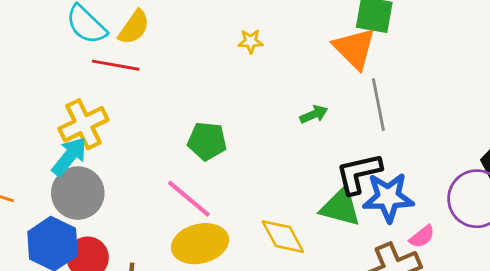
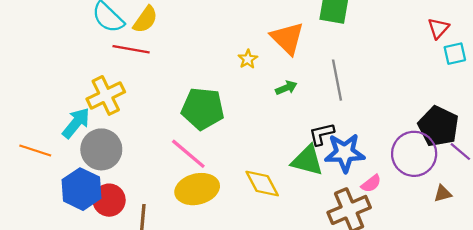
yellow star: (251, 41) -> (248, 59), moved, turned -30
orange triangle: (355, 48) -> (287, 38), moved
green pentagon: (207, 141) -> (203, 109), size x1.4
cyan arrow: (69, 157) -> (76, 123), moved
black L-shape: (359, 173) -> (322, 134), size x0.7

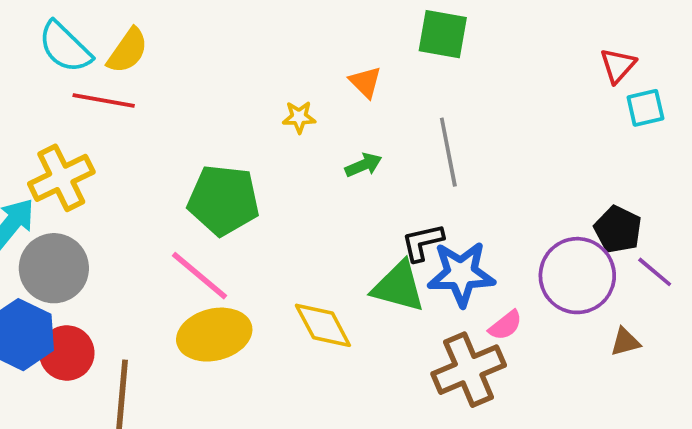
orange triangle: (287, 38) -> (365, 82), size x0.6
yellow star: (248, 59) -> (299, 117), turned 30
black pentagon: (438, 126) -> (618, 230), size x0.7

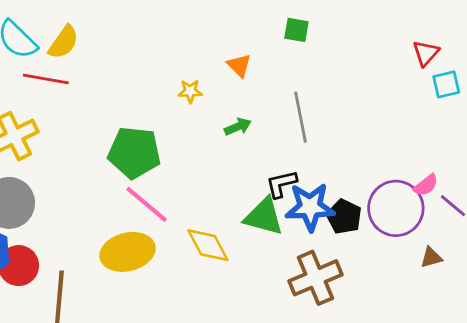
green square: (443, 34) -> (296, 30), size x0.7
black pentagon: (618, 230) -> (344, 217), moved
pink line: (199, 276) -> (147, 204), moved
pink semicircle: (505, 325) -> (426, 185), moved

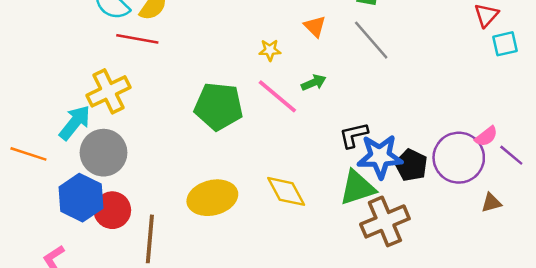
gray line: (301, 117) -> (371, 40), moved, turned -30
pink line: (147, 204) -> (277, 96), moved
green triangle: (264, 217) -> (357, 188), moved, turned -33

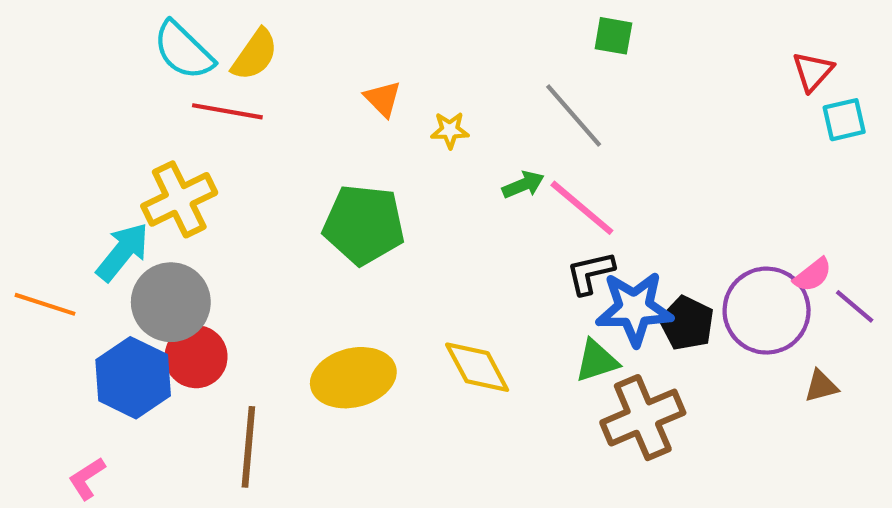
orange triangle: (315, 26) -> (383, 99), moved
gray line: (371, 40) -> (574, 115), moved
pink line: (277, 96) -> (582, 208), moved
green triangle: (357, 188) -> (597, 361), size x0.7
red circle: (112, 210) -> (196, 357), moved

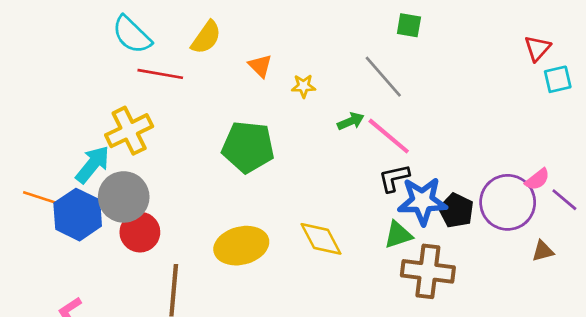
yellow semicircle: (255, 55) -> (206, 37), moved
blue hexagon: (133, 378) -> (78, 215), moved
brown cross: (643, 418) -> (428, 271), turned 30

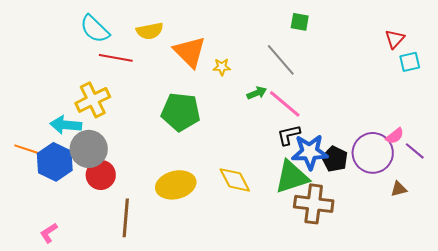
yellow semicircle: (206, 37) -> (150, 31), turned 44
orange triangle: (260, 66) -> (190, 52), size x1.8
cyan arrow: (93, 165) -> (66, 125), turned -124
green triangle: (398, 235) -> (292, 177), size x1.6

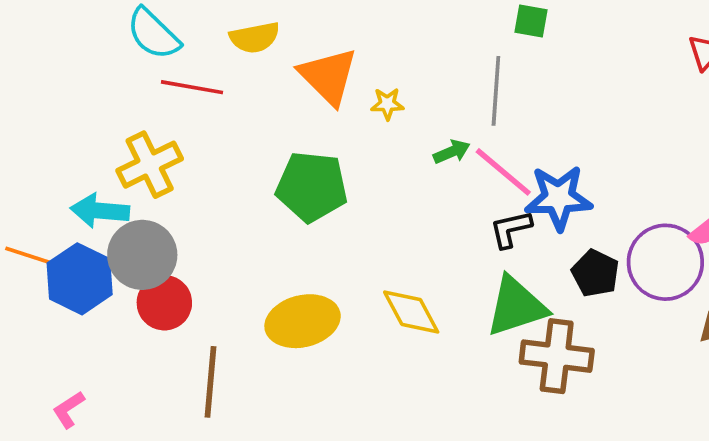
gray line: (281, 60) -> (496, 91), turned 45
blue star: (310, 152) -> (559, 198), moved

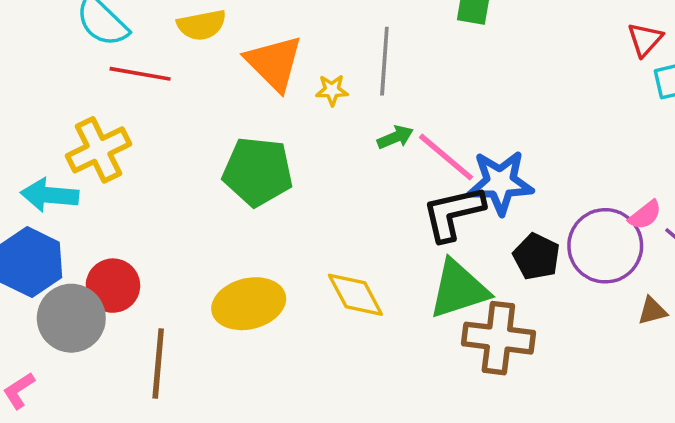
gray line: (496, 91) -> (384, 61), moved
black L-shape: (511, 229) -> (453, 213), size x1.5
gray circle: (142, 255) -> (71, 318), moved

